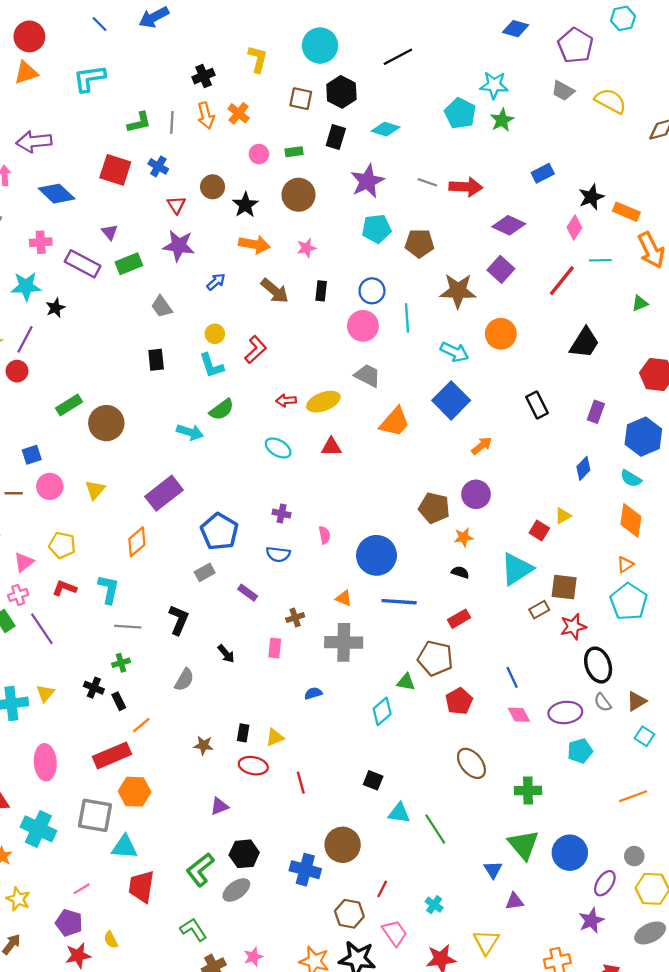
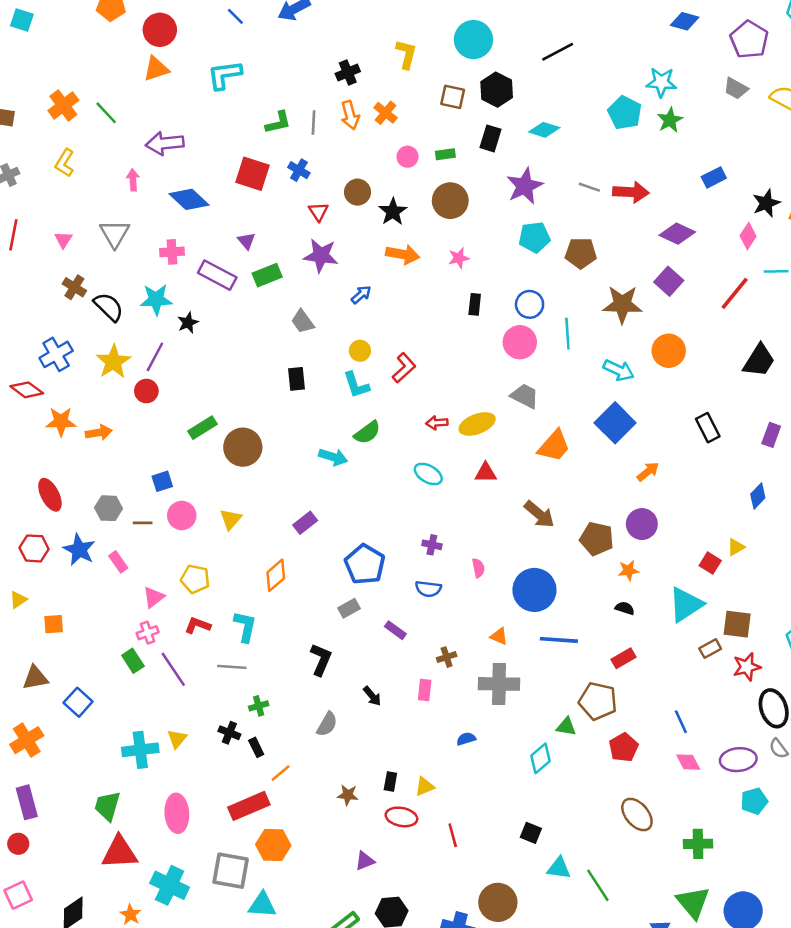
brown arrow: (275, 291) -> (539, 514), moved
purple rectangle: (164, 493) -> (305, 523), size x0.6
gray line: (128, 627) -> (232, 667), moved

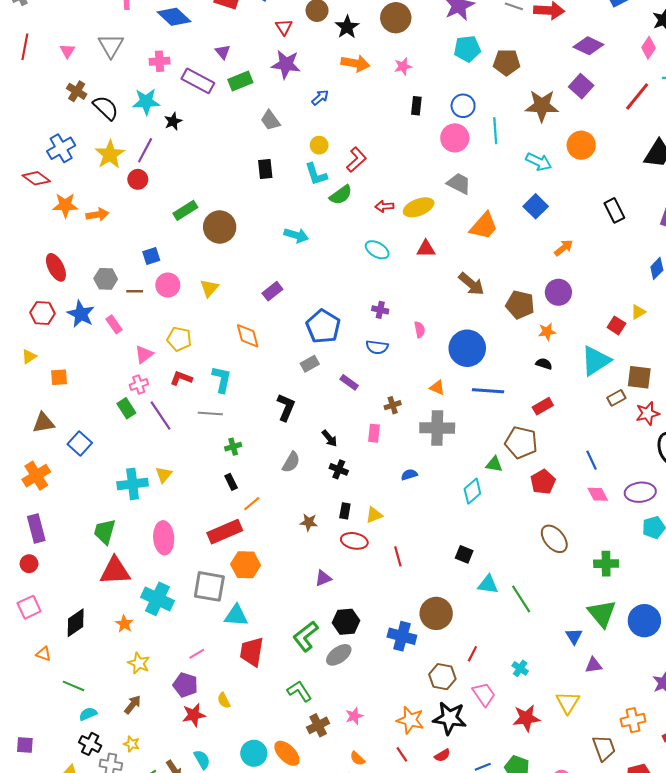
blue square: (615, 423) -> (536, 206), size x0.7
green semicircle: (367, 433) -> (341, 195), moved
orange diamond: (276, 575) -> (248, 336), turned -64
black cross: (229, 733) -> (339, 469), moved

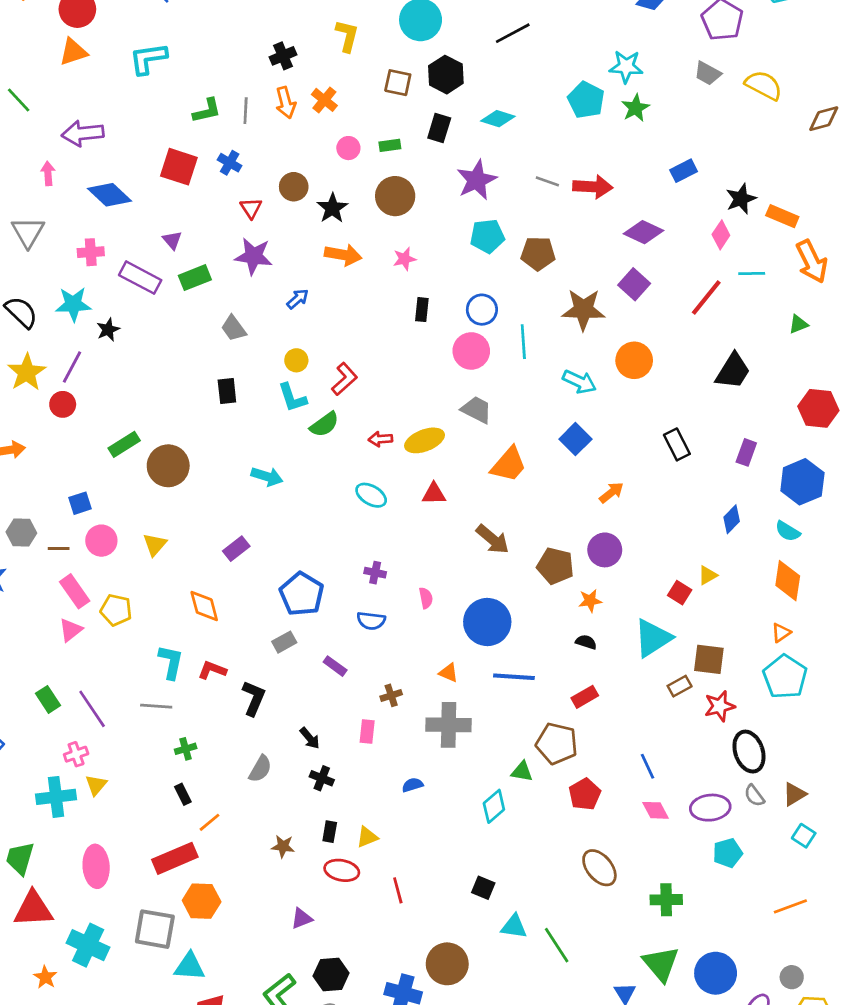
pink rectangle: (114, 324) -> (75, 591), moved, size x1.4
red L-shape: (181, 378) -> (212, 670), moved
pink cross: (139, 384) -> (76, 754), moved

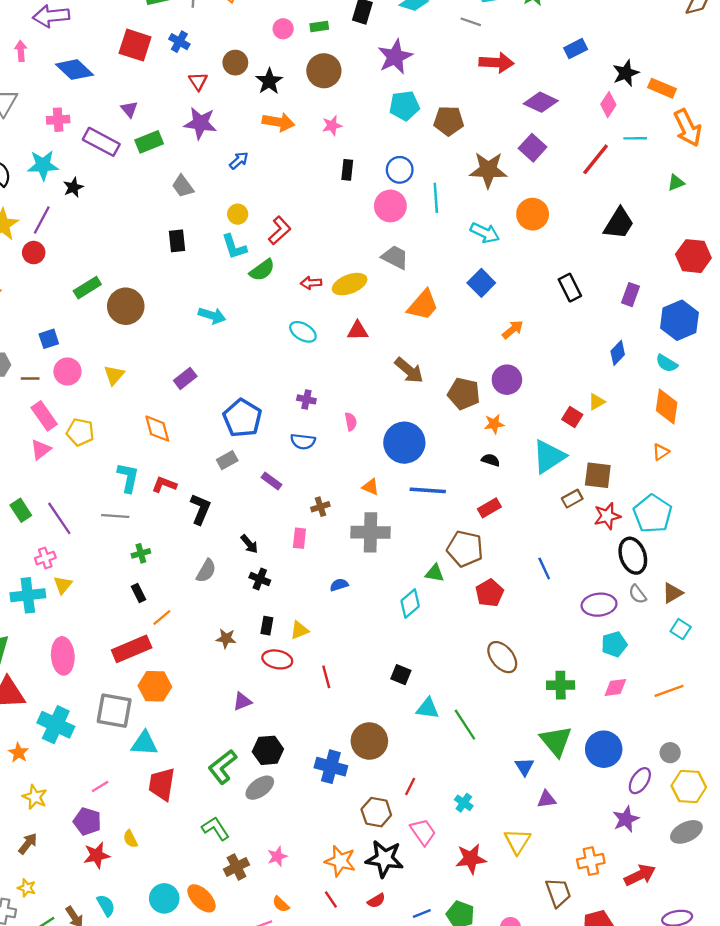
gray line: (547, 181) -> (471, 22), moved
cyan pentagon: (785, 677) -> (653, 514), moved
pink diamond: (656, 810) -> (615, 687), moved, turned -70

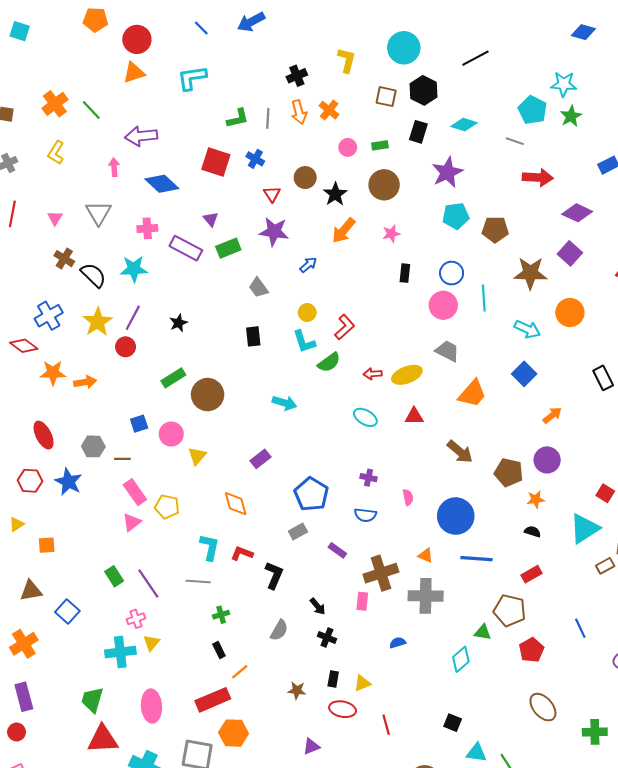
orange arrow: (278, 122) -> (344, 230), turned 120
black star: (73, 187) -> (178, 323), moved
pink circle: (67, 371) -> (171, 434), moved
brown cross: (320, 507) -> (381, 573), size x2.0

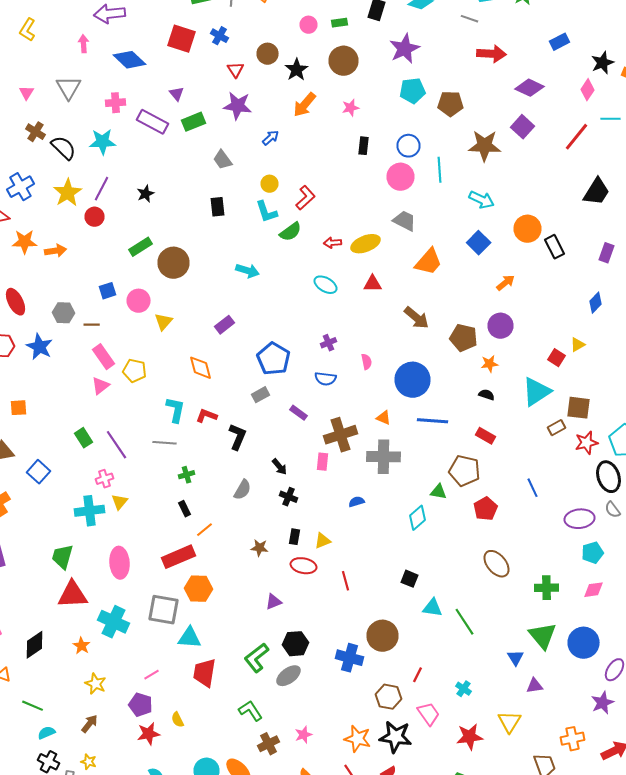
orange circle: (570, 313) -> (528, 229), moved
purple cross: (368, 478) -> (328, 343), turned -35
red rectangle: (532, 574) -> (486, 436), turned 60

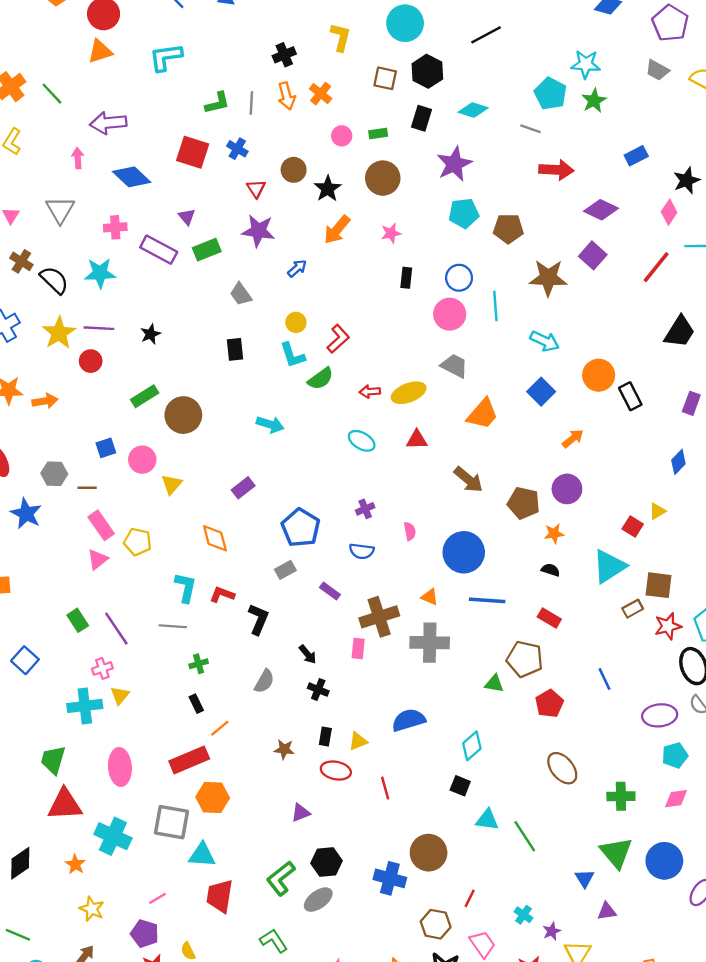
purple line: (102, 189) -> (99, 328), turned 65
blue semicircle: (356, 502) -> (409, 720), moved, size x1.8
cyan diamond: (418, 518) -> (472, 746), moved
purple star: (602, 703) -> (552, 931), moved, size x0.7

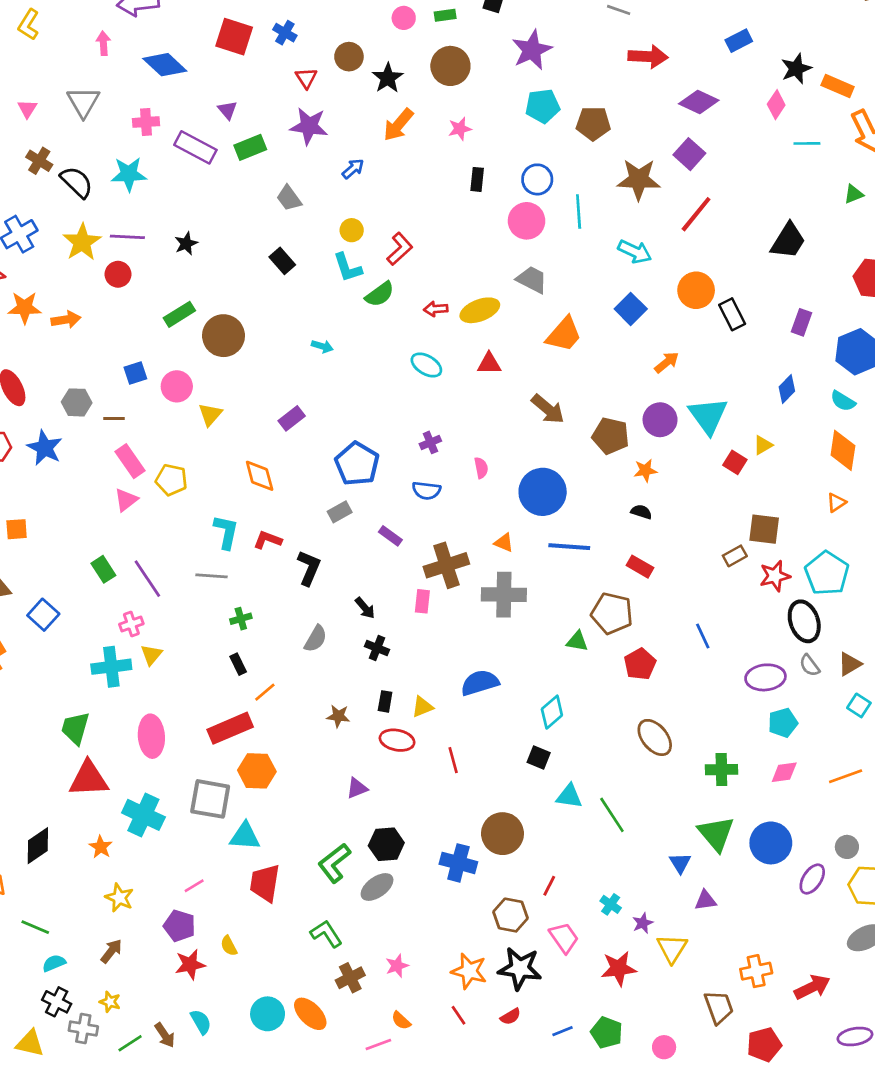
red line: (656, 267) -> (696, 214), moved
black rectangle: (235, 349) -> (282, 261), turned -35
cyan arrow: (270, 424) -> (322, 346), size x0.7
cyan triangle: (609, 566) -> (708, 416), moved, turned -33

